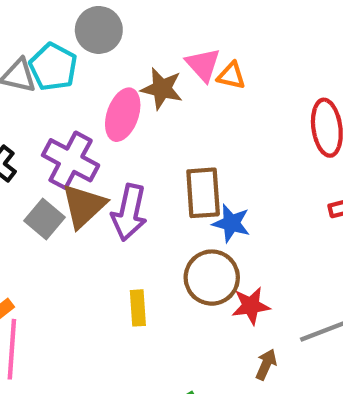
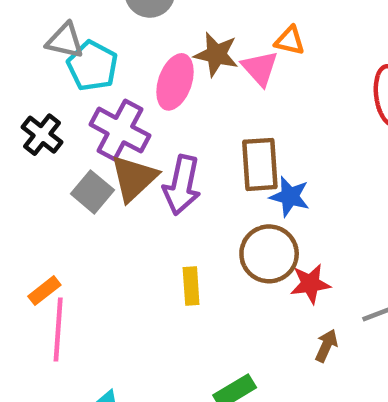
pink triangle: (203, 65) -> (260, 68), moved
cyan pentagon: (53, 67) -> (92, 66), moved

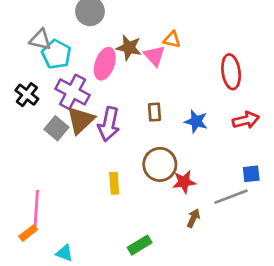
brown rectangle: (260, 164) -> (154, 112), size x0.6
blue star: (290, 197) -> (196, 121), moved
orange rectangle: (44, 291) -> (28, 233), moved

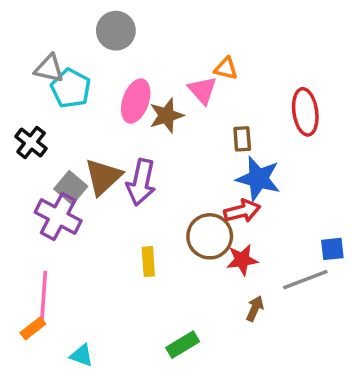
brown star: (129, 48) -> (166, 115), moved, turned -30
purple cross: (73, 92) -> (58, 216), moved
brown rectangle: (154, 112) -> (242, 139), moved
red arrow: (246, 120) -> (242, 211), moved
blue star: (196, 121) -> (258, 179), size x1.4

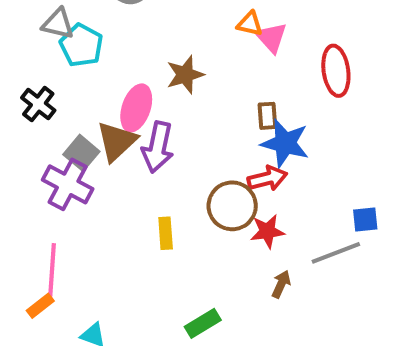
pink triangle: (202, 90) -> (271, 37), moved
pink ellipse: (136, 101) -> (136, 108), moved
brown rectangle: (242, 139) -> (267, 116), moved

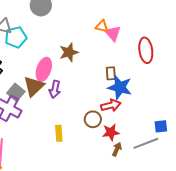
cyan pentagon: (81, 45) -> (16, 37), turned 30
purple arrow: (158, 147) -> (55, 89), size x0.7
brown circle: (232, 206) -> (93, 119), size x0.7
brown arrow: (281, 284) -> (117, 149), moved

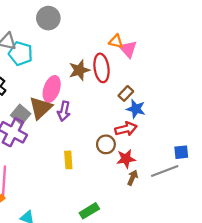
cyan pentagon: (16, 37) -> (21, 54), turned 30
red ellipse: (146, 50) -> (102, 68), moved
brown rectangle: (111, 73) -> (126, 93), turned 48
blue star: (120, 87) -> (136, 109), size x0.7

